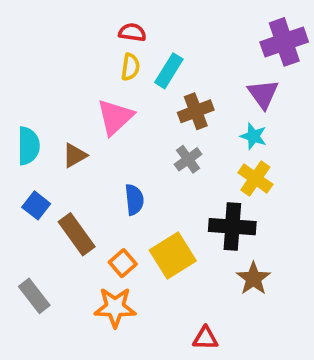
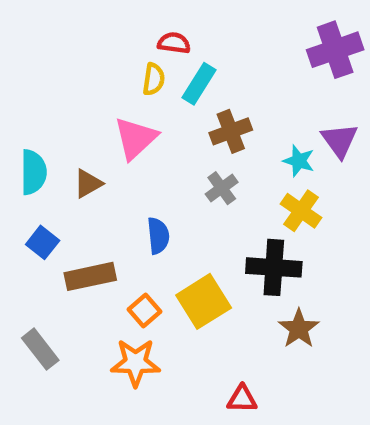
red semicircle: (132, 32) -> (174, 43), moved
purple triangle: (263, 94) -> (340, 140), moved
brown rectangle: (77, 234) -> (90, 276), turned -66

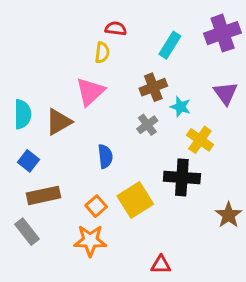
cyan rectangle: (199, 84) -> (170, 45), moved
cyan star: (299, 161) -> (180, 107), moved
brown triangle: (88, 184) -> (59, 122), size x1.4
brown rectangle: (90, 276) -> (44, 195), moved
brown star: (299, 329) -> (229, 215), moved

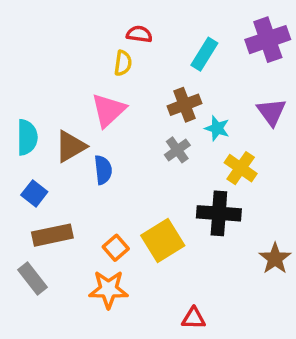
blue semicircle: (105, 156) -> (103, 170), moved

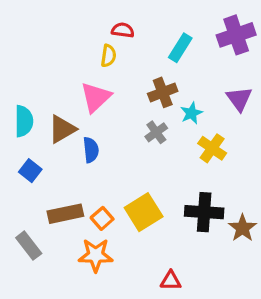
cyan star: (217, 128) -> (191, 113), turned 30
black cross: (219, 213) -> (204, 212), moved
brown rectangle: (52, 235) -> (65, 214), moved

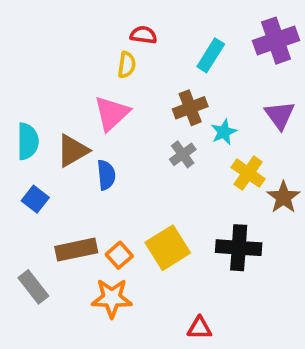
brown star: (242, 228) -> (283, 197), moved

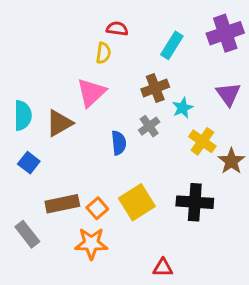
blue semicircle: (106, 175) -> (119, 143), moved

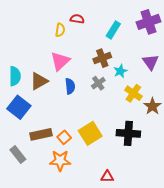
yellow semicircle: (103, 53) -> (60, 30), moved
blue semicircle: (119, 143) -> (70, 86), moved
blue square: (29, 163) -> (19, 107), size x1.6

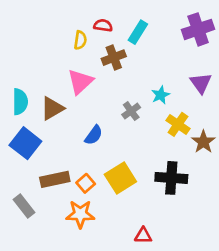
cyan rectangle: (113, 30) -> (138, 32), moved
brown cross: (102, 58) -> (114, 58), moved
blue semicircle: (70, 86) -> (94, 135), moved, turned 42

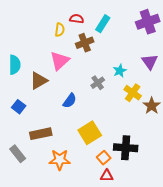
cyan semicircle: (20, 102) -> (15, 65), moved
blue square: (25, 143) -> (19, 107), size x0.6
black cross: (171, 178) -> (126, 148), moved
orange square: (86, 183) -> (104, 158), moved

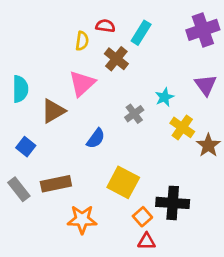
brown cross: (85, 43) -> (116, 59), turned -30
yellow square: (90, 133) -> (123, 182), turned -30
gray rectangle: (18, 154) -> (19, 189), moved

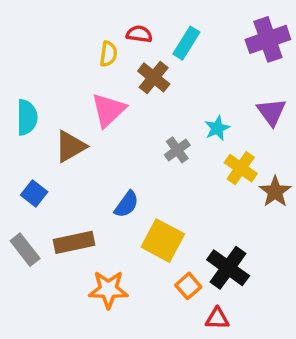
blue semicircle: (96, 138) -> (127, 204), moved
black cross: (173, 203) -> (228, 268), turned 32
red triangle: (147, 241) -> (217, 319), moved

